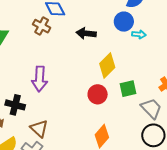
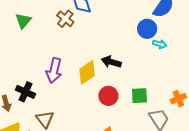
black arrow: (86, 33) -> (111, 62), moved
yellow diamond: (107, 66) -> (87, 72), moved

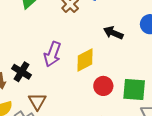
black arrow: (111, 62) -> (113, 33), moved
green square: (139, 96) -> (134, 90), size x1.4

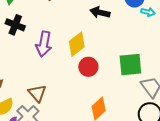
black cross: (22, 72) -> (15, 25), moved
red circle: (103, 86) -> (88, 67), moved

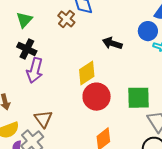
purple arrow: (44, 44) -> (35, 70), moved
red circle: (88, 67) -> (97, 97), size x1.4

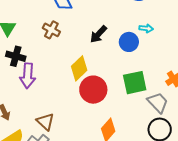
brown cross: (66, 19) -> (51, 30), moved
blue circle: (148, 31) -> (129, 42), moved
black arrow: (112, 43) -> (98, 34), turned -54

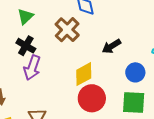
brown cross: (51, 30) -> (67, 30), size x1.4
blue circle: (129, 42) -> (135, 72), moved

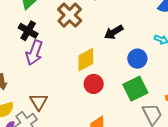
red circle: (92, 98) -> (94, 84), size x0.7
green square: (134, 102) -> (135, 89), turned -30

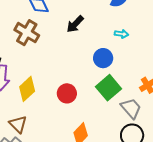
black arrow: (114, 32) -> (75, 24), moved
yellow diamond: (86, 60) -> (27, 89), moved

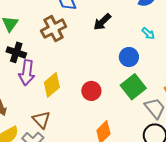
brown cross: (27, 33) -> (54, 29), turned 30
cyan arrow: (121, 34) -> (148, 33), turned 32

